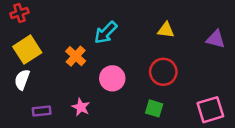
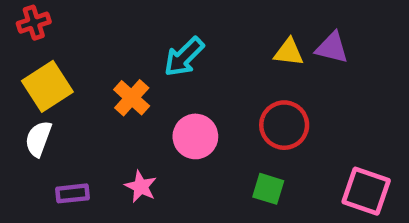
purple triangle: (216, 39) -> (332, 48), moved
pink square: (210, 110) -> (366, 191), turned 36

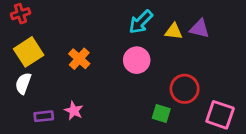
cyan arrow: (184, 57) -> (141, 22), moved
red circle: (284, 125) -> (185, 89), moved
pink circle: (195, 136) -> (137, 60), moved
pink star: (141, 187) -> (74, 111), moved

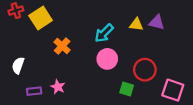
cyan arrow: (141, 22) -> (104, 33), moved
yellow square: (29, 52) -> (41, 18), moved
pink circle: (137, 60) -> (107, 59), moved

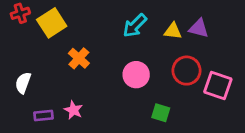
cyan arrow: (104, 33) -> (135, 26), moved
red circle: (145, 70) -> (187, 71), moved
pink square: (173, 90) -> (218, 86), moved

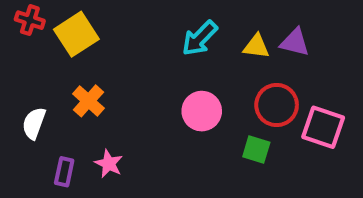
red cross: (20, 13) -> (30, 20), turned 36
orange cross: (79, 58) -> (88, 101), moved
green square: (161, 113) -> (256, 149), moved
purple rectangle: (43, 115) -> (64, 172), turned -72

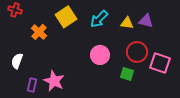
yellow square: (76, 34) -> (66, 17), moved
orange cross: (88, 101) -> (39, 32), moved
pink star: (109, 164) -> (54, 81), size x1.5

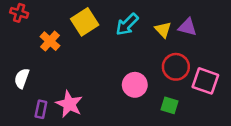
yellow triangle: (127, 23) -> (163, 30), turned 40
pink circle: (100, 55) -> (135, 85), moved
green square: (127, 74) -> (169, 105), moved

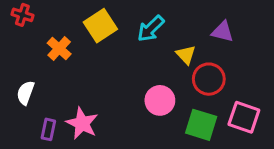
yellow triangle: (163, 30) -> (186, 55), moved
pink square: (205, 81) -> (244, 117), moved
green square: (169, 105) -> (201, 125), size x1.5

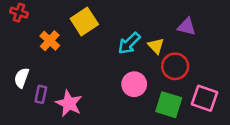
cyan arrow: (151, 29) -> (129, 43), moved
purple rectangle: (48, 129) -> (41, 94), moved

